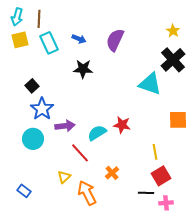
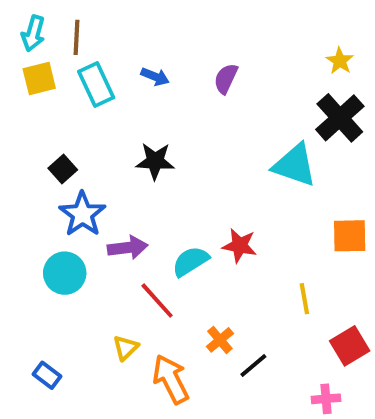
purple semicircle: (115, 40) -> (226, 79), size x0.7
black star: (83, 69) -> (155, 161), moved
red square: (161, 176) -> (350, 346), moved
black line: (146, 193) -> (253, 365), moved, turned -42

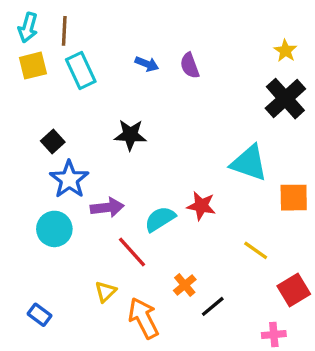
blue arrow: (155, 77) -> (147, 64), moved
purple semicircle: (226, 79) -> (190, 66), turned -45
cyan triangle: (295, 165) -> (249, 163), moved
yellow line: (304, 299) -> (256, 250), turned -45

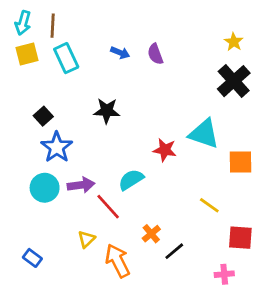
red star: (201, 206) -> (165, 150), moved
purple arrow: (107, 207) -> (81, 185), moved
red square: (294, 290) -> (240, 238), turned 35

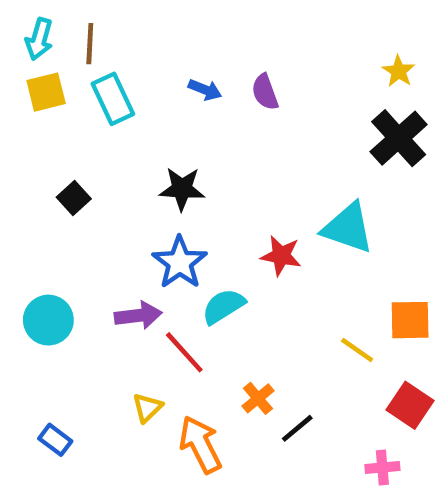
blue star: (57, 147) -> (180, 262), moved
orange square: (240, 162) -> (410, 320), moved
cyan circle: (45, 188) -> (48, 320), moved
red square: (240, 238) -> (410, 405), turned 30

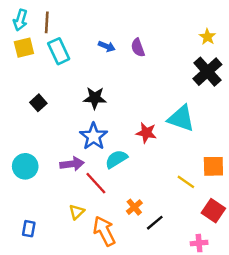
blue rectangle: (55, 440) -> (29, 229), turned 63

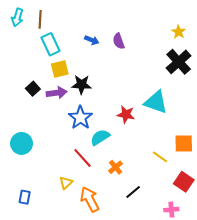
yellow square: (24, 48) -> (60, 69), moved
purple arrow: (72, 164) -> (57, 93), moved
orange cross: (134, 207) -> (116, 167), moved

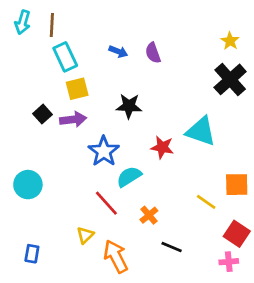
black star: (81, 85) -> (129, 106), moved
black line: (133, 192) -> (172, 247), turned 63
pink cross: (171, 210) -> (229, 262), moved

